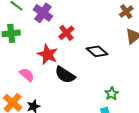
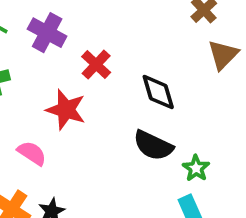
black diamond: (97, 51) -> (158, 92), turned 40
black semicircle: (65, 75) -> (153, 145), moved

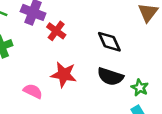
red cross: (96, 65) -> (56, 31), moved
red star: (66, 110) -> (64, 75), moved

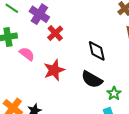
red star: (64, 75) -> (54, 70), turned 30
pink semicircle: (33, 91) -> (27, 54), moved

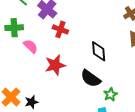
red cross: (55, 33) -> (60, 29), turned -35

